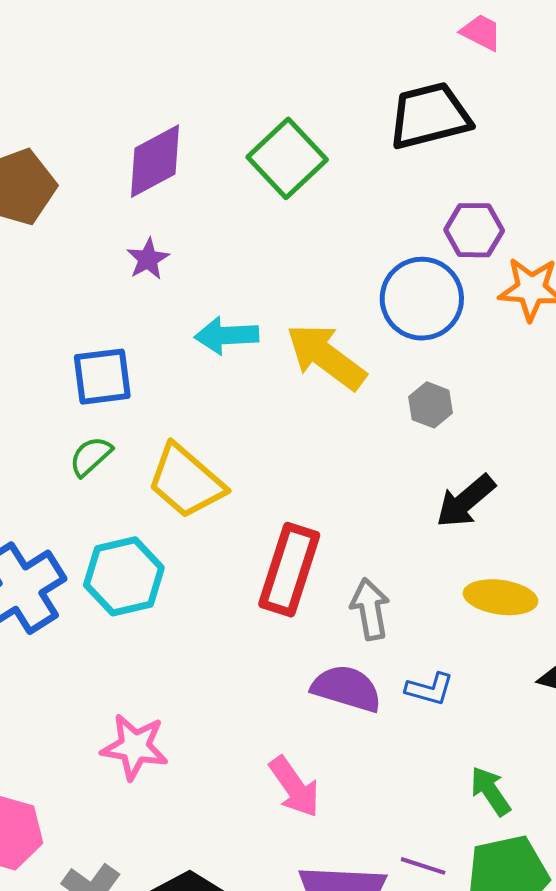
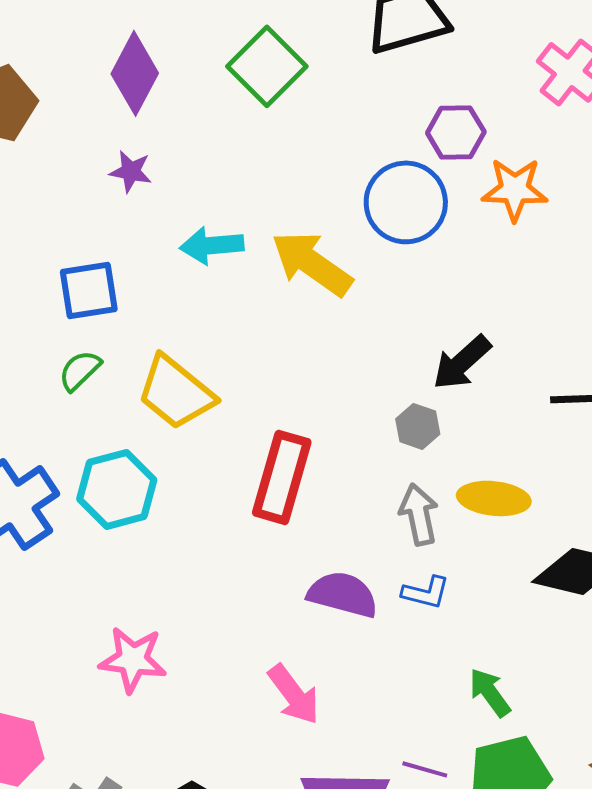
purple diamond: (155, 161) -> (135, 73), turned -32
purple star: (148, 259) -> (131, 171), turned -30
gray hexagon: (430, 405) -> (418, 426), moved
black arrow: (465, 501) -> (462, 362), moved
gray arrow: (370, 609) -> (419, 514), moved

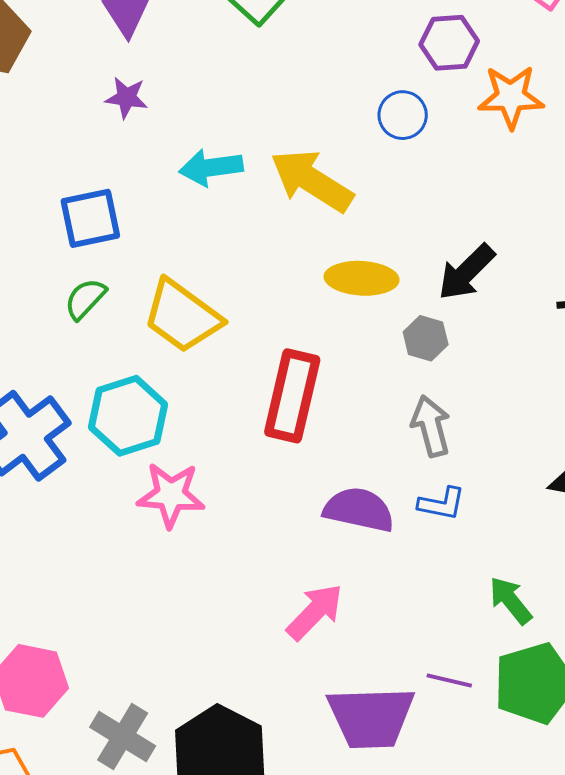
blue circle: (406, 202) -> (403, 115), size x0.6
yellow ellipse: (494, 498) -> (362, 278), moved
pink star: (133, 659) -> (171, 495), moved
pink arrow: (294, 694) -> (315, 612), turned -96

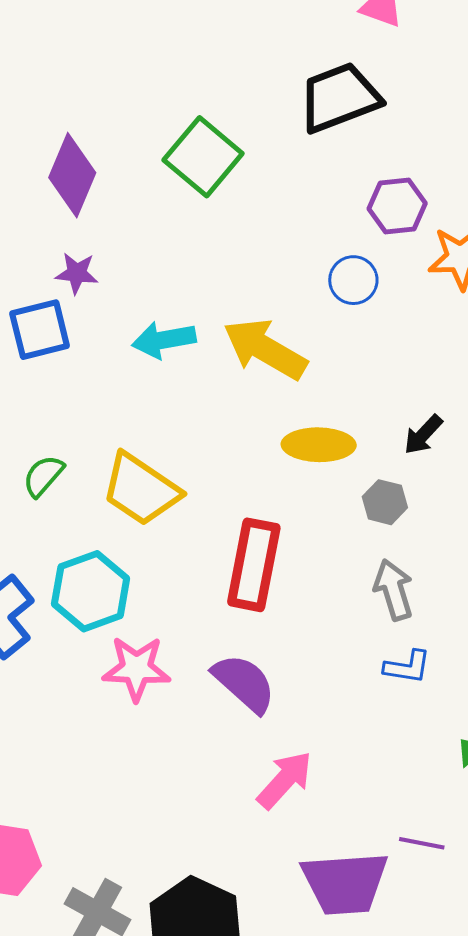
blue square: (90, 218) -> (40, 330), moved
black arrow: (466, 272) -> (423, 435), size x0.7
purple semicircle: (359, 510) -> (244, 683), moved, turned 32

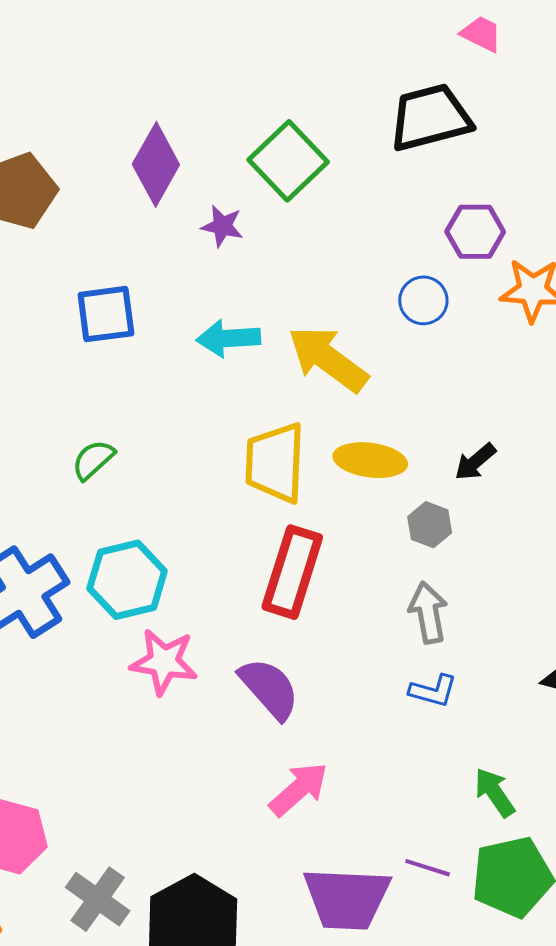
purple star: (77, 273) -> (222, 226), moved
yellow trapezoid: (141, 489) -> (275, 463), moved, turned 52

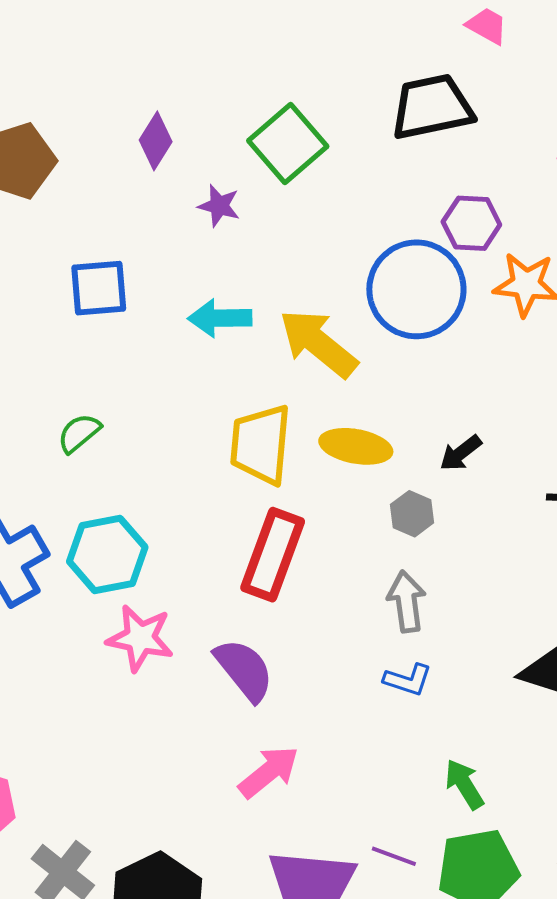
purple diamond: (156, 164) -> (156, 141), size x0.7
blue circle: (423, 300) -> (416, 289), size x2.0

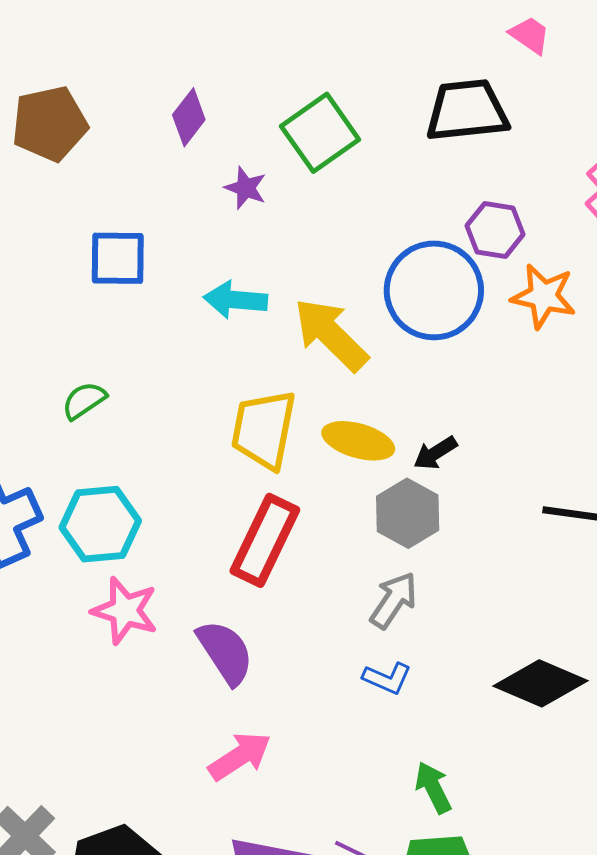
black arrow: (461, 453) -> (435, 453), moved
gray hexagon: (412, 514) -> (408, 513), size x1.5
gray arrow: (407, 602) -> (394, 600), turned 36

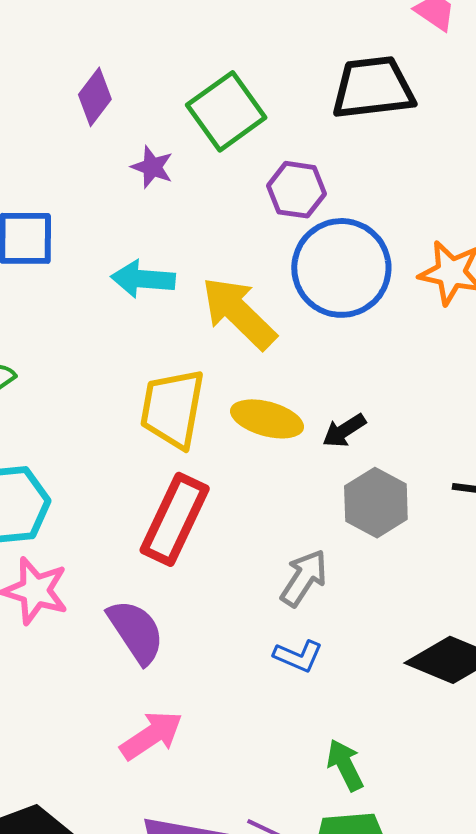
purple hexagon: (495, 230) -> (296, 190), moved
gray hexagon: (408, 513) -> (376, 503), moved

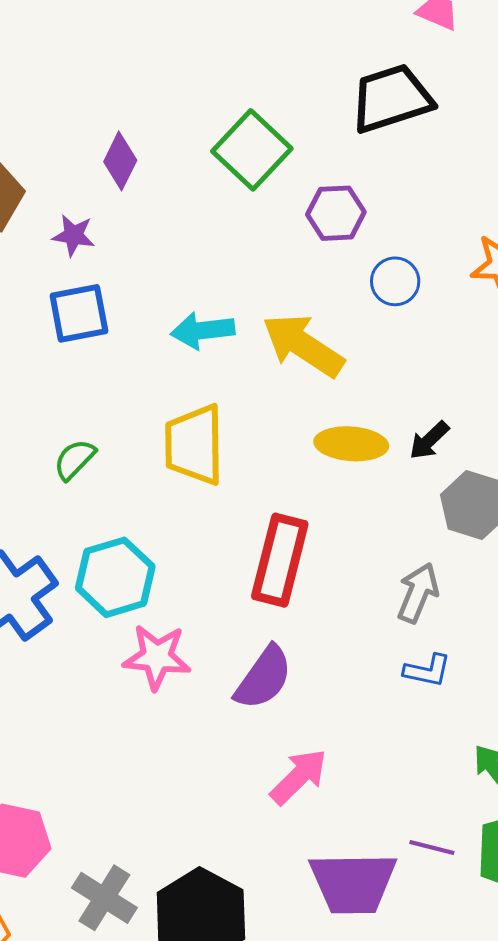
purple star: (152, 167) -> (74, 235), moved
blue circle: (341, 268) -> (395, 281), size x0.5
yellow trapezoid: (172, 409) -> (194, 445), moved
purple semicircle: (136, 632) -> (264, 678), turned 80

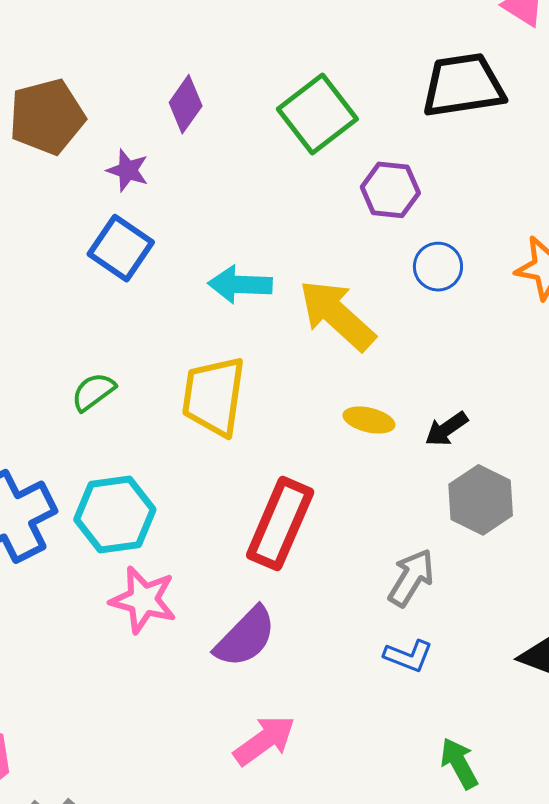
blue square: (79, 313) -> (121, 248), turned 36
yellow ellipse: (351, 444) -> (369, 420), size x0.7

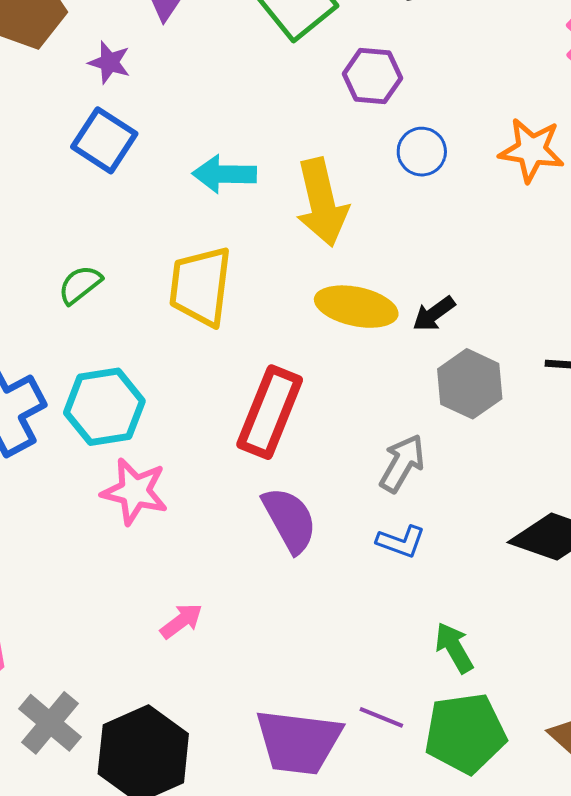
yellow arrow: (337, 315) -> (322, 202), turned -144
yellow ellipse: (369, 420) -> (356, 307), size x1.6
purple semicircle: (245, 637) -> (290, 520), moved, turned -72
pink arrow: (264, 740) -> (181, 621), moved, size x0.7

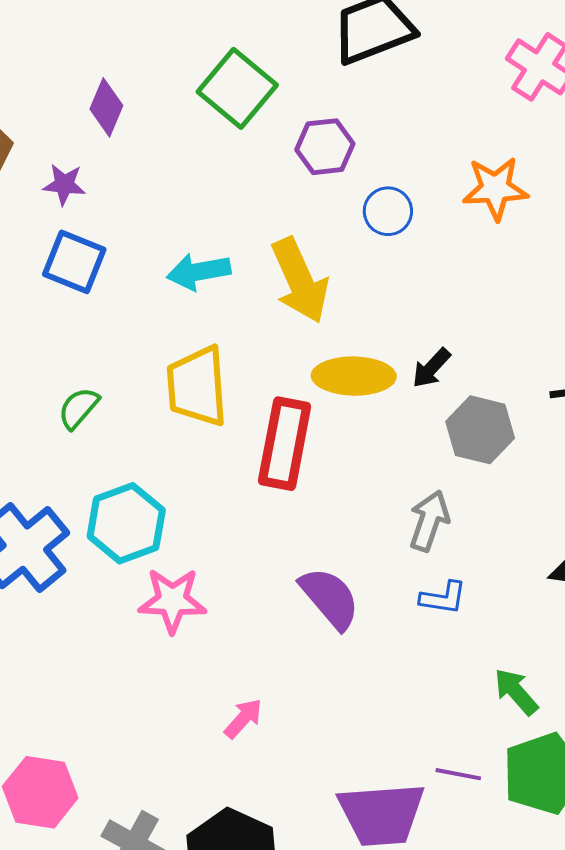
red rectangle: (270, 412) -> (285, 444), moved

